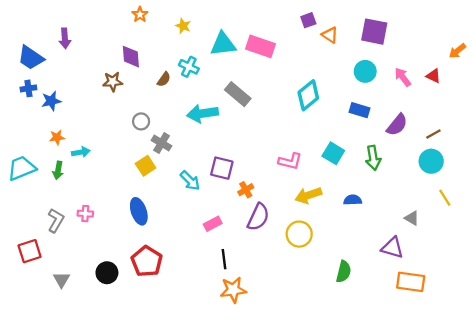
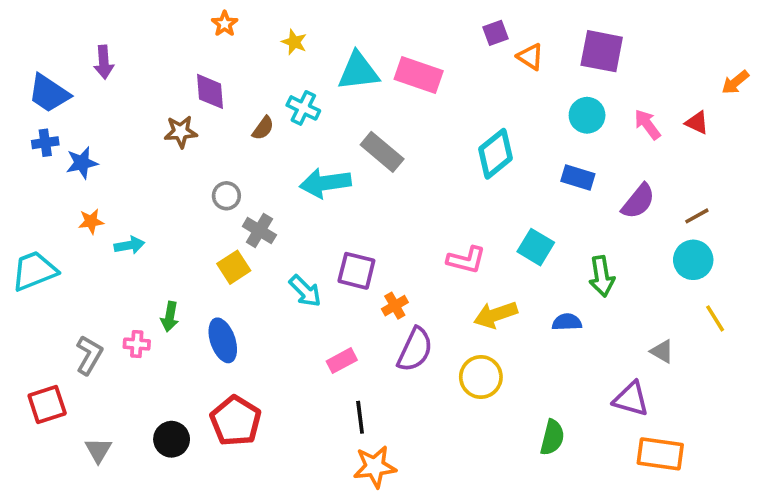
green arrow: (373, 158) -> (602, 276), moved
green arrow: (58, 170) -> (170, 317), moved

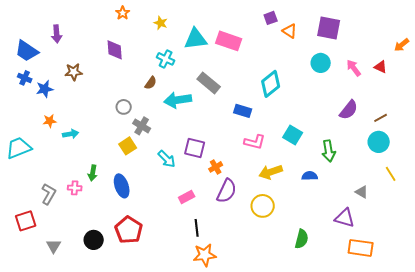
brown semicircle: (263, 128) -> (151, 83), moved
brown star: (181, 132) -> (74, 72), moved
blue cross: (45, 143) -> (25, 78), turned 32
blue rectangle: (578, 177) -> (243, 111), moved

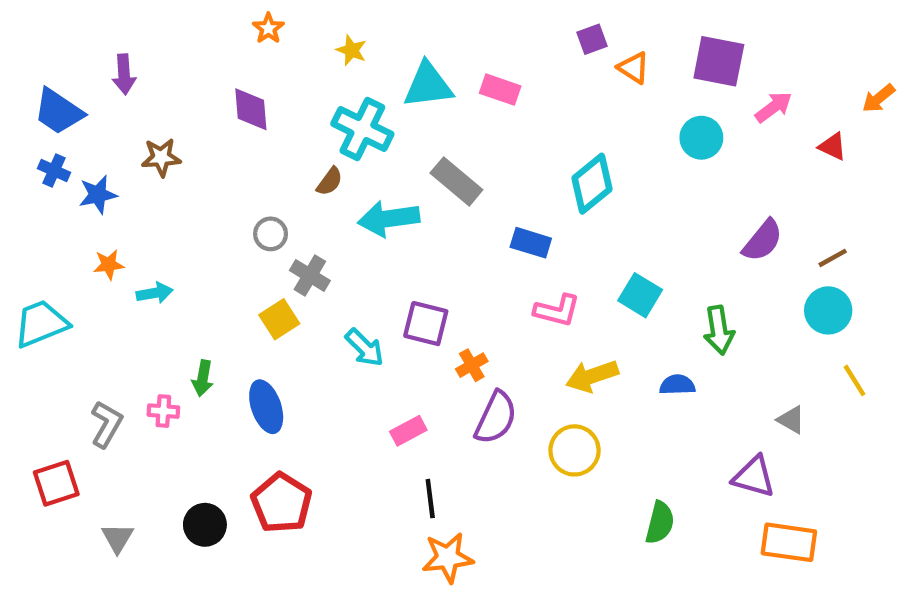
pink rectangle: (229, 41) -> (500, 90), size x0.7
cyan cross: (166, 59) -> (362, 129), size x1.5
pink arrow: (354, 68) -> (774, 107), moved, turned 90

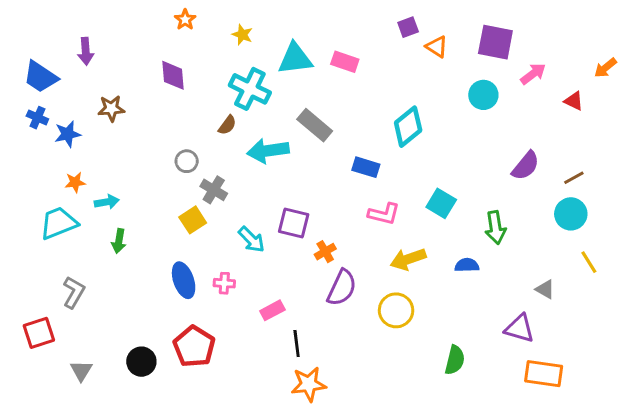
cyan trapezoid: (41, 324) -> (59, 223), moved
green arrow: (203, 378) -> (119, 241), moved
pink cross: (163, 411) -> (224, 283), moved
pink rectangle: (408, 431) -> (272, 310), moved

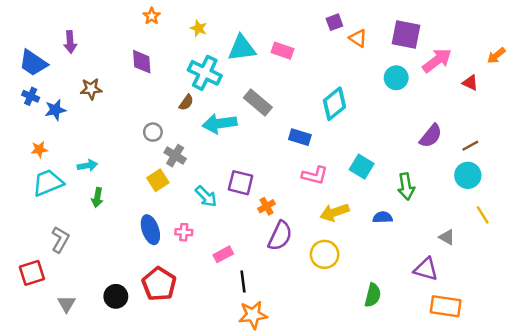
pink arrow: (533, 74) -> (437, 60), size x1.4
orange star: (75, 182) -> (39, 149), moved

